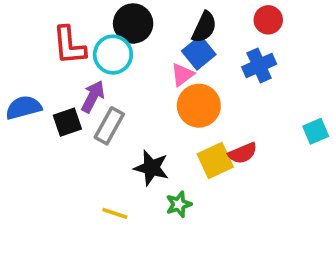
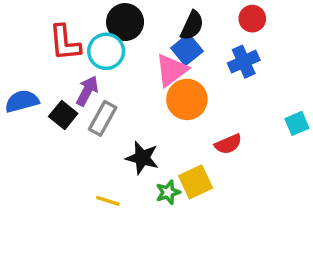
pink triangle: (182, 75) -> (171, 70), size x1.5
black square: (67, 122) -> (63, 115), turned -32
yellow square: (215, 160) -> (196, 182), moved

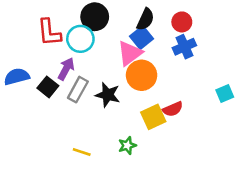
red circle: (252, 19) -> (182, 22), moved
black star: (142, 158) -> (108, 95), moved
yellow square: (196, 182) -> (153, 117), moved

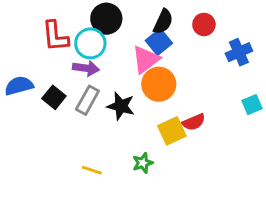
blue cross: (184, 47) -> (239, 52), moved
purple arrow: (66, 69) -> (86, 68), moved, turned 70

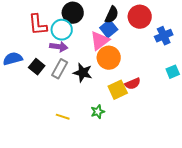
red circle: (204, 24) -> (140, 17), size x1.5

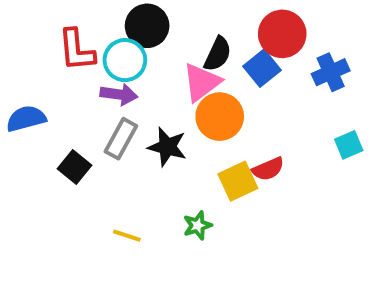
black semicircle: (112, 15) -> (218, 54), moved
blue square: (109, 29) -> (262, 68), moved
black square: (37, 67) -> (74, 167), moved

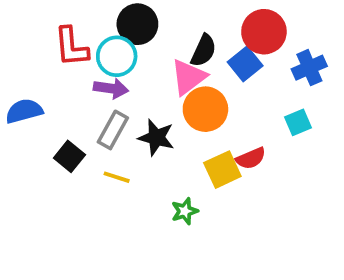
cyan square: (349, 145) -> (298, 122), moved
yellow line: (127, 236) -> (117, 177), moved

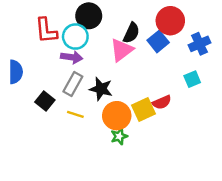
orange circle: (205, 109) -> (117, 116), moved
blue semicircle: (24, 111) -> (16, 72), turned 105

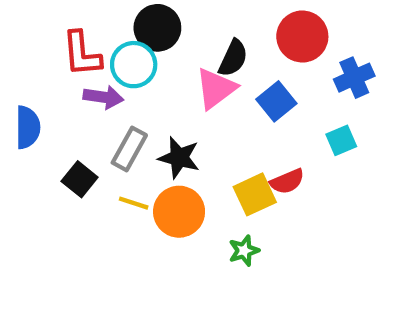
blue square: (158, 41) -> (276, 101), moved
purple arrow: (72, 57) -> (103, 97), moved
orange circle: (117, 116) -> (179, 212), moved
green star: (119, 136) -> (244, 251), moved

